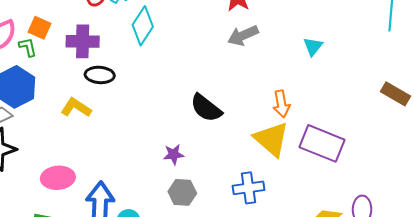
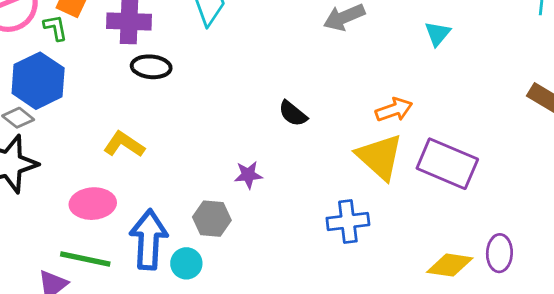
orange arrow: (281, 104) -> (394, 110), turned -100
yellow L-shape: (76, 108) -> (124, 144), moved
black semicircle: (206, 108) -> (293, 114), size x0.7
gray hexagon: (182, 192) -> (212, 219), moved

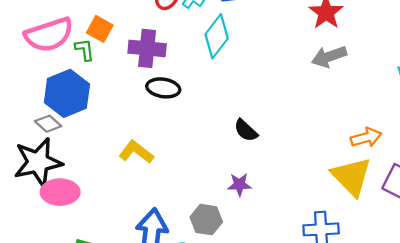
black semicircle: (293, 114) -> (246, 130), moved
pink ellipse: (93, 204) -> (60, 192), moved

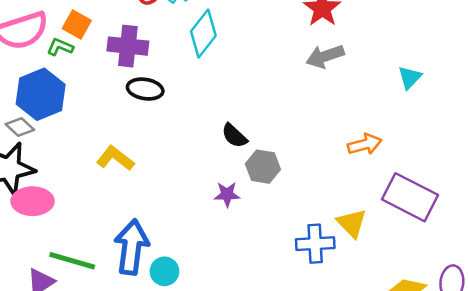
green L-shape: (84, 50) -> (60, 47), turned -60
yellow triangle: (351, 176) -> (352, 223), moved, size x0.7
gray hexagon: (206, 220) -> (263, 167), moved

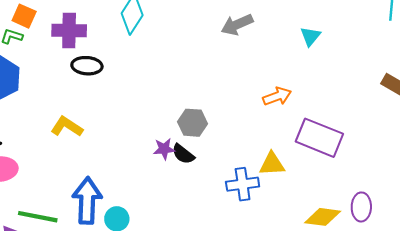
black semicircle: (234, 136) -> (183, 154), moved
yellow triangle: (352, 223) -> (272, 164), turned -44

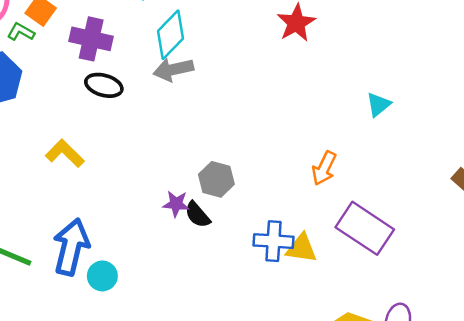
gray arrow: (237, 25) -> (173, 69), moved
orange arrow: (277, 96) -> (324, 168), turned 124
blue cross: (243, 184) -> (273, 241), moved

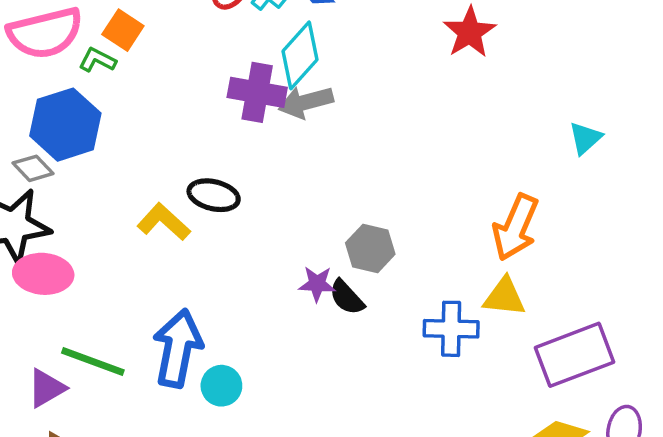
purple cross: (91, 39) -> (257, 92), moved
black ellipse: (104, 85) -> (214, 195), moved
orange arrow: (324, 168) -> (516, 227), size x1.4
purple rectangle: (365, 228) -> (574, 355), moved, turned -52
yellow triangle: (301, 248) -> (504, 297), moved

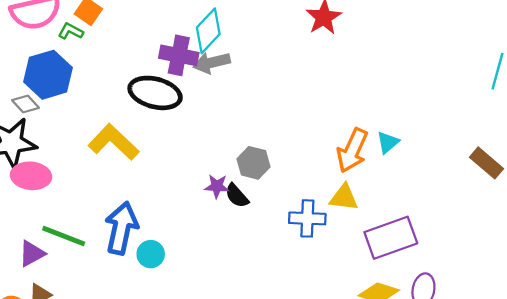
cyan triangle: (585, 138) -> (388, 142), moved
black ellipse: (214, 195) -> (155, 93), moved, size x1.5
yellow L-shape: (164, 222) -> (114, 142), size x1.4

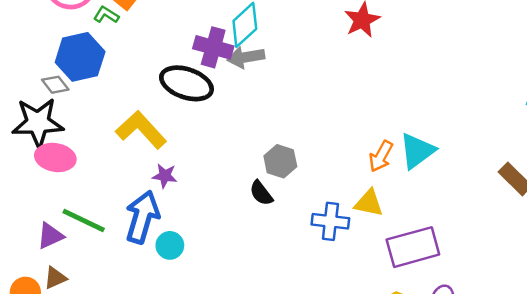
cyan triangle: (388, 142) -> (417, 151), size x1.6
orange arrow: (352, 150) -> (381, 156), size x0.7
purple star: (217, 186) -> (165, 176), moved

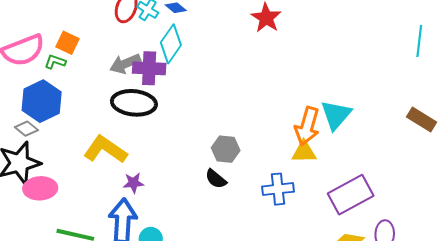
gray arrow: (246, 57) -> (125, 64), moved
orange arrow: (381, 156) -> (307, 126), size x1.4
yellow triangle: (369, 203) -> (304, 152), moved

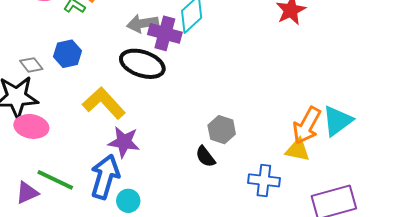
blue hexagon: (42, 101) -> (67, 54), moved, size x0.7
purple star: (133, 183) -> (124, 142), size x1.5

